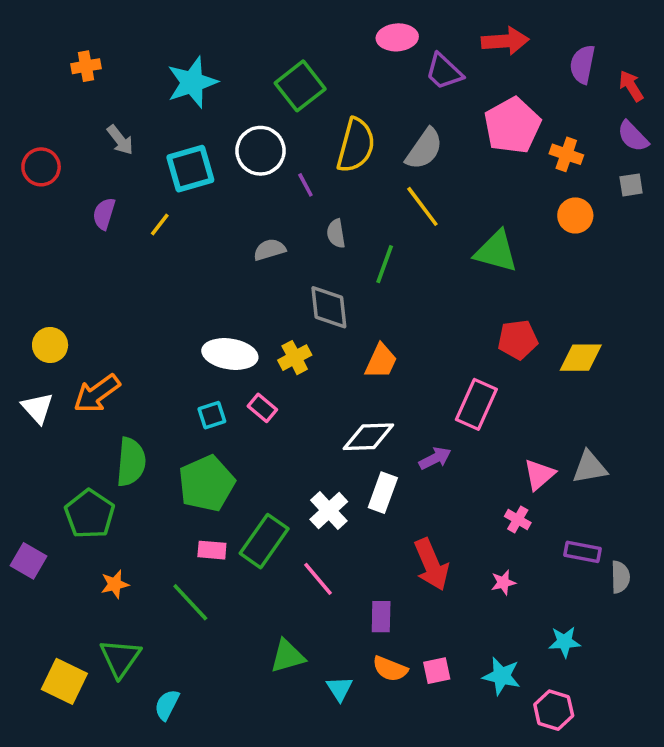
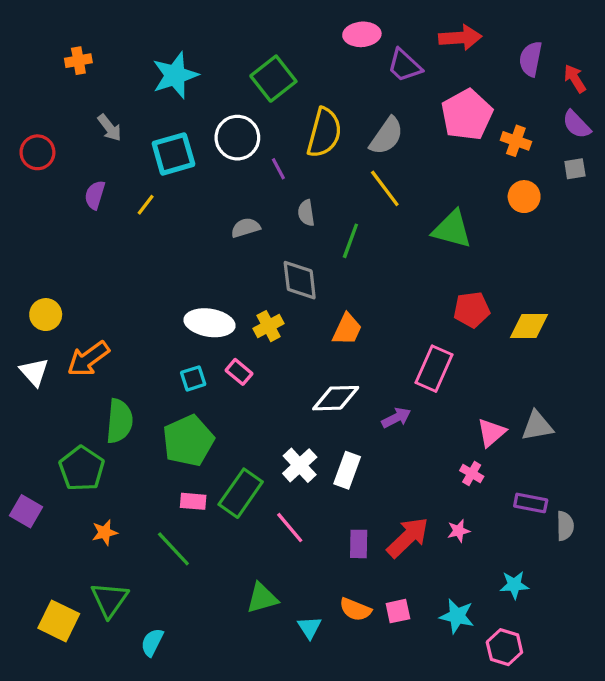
white rectangle: (383, 493) -> (347, 470), moved
red arrow: (431, 564) -> (408, 537), moved, turned -111
purple rectangle: (381, 617) -> (359, 544), moved

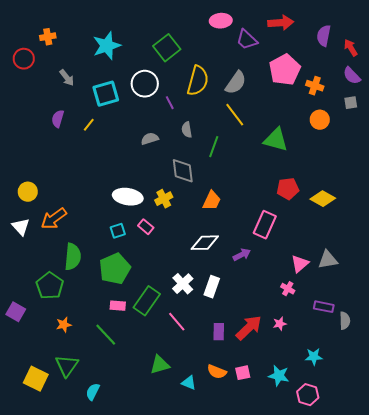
red circle: (37, 152) -> (24, 59), moved
yellow diamond: (529, 326) -> (323, 199), turned 30
cyan triangle: (309, 627) -> (189, 383), turned -35

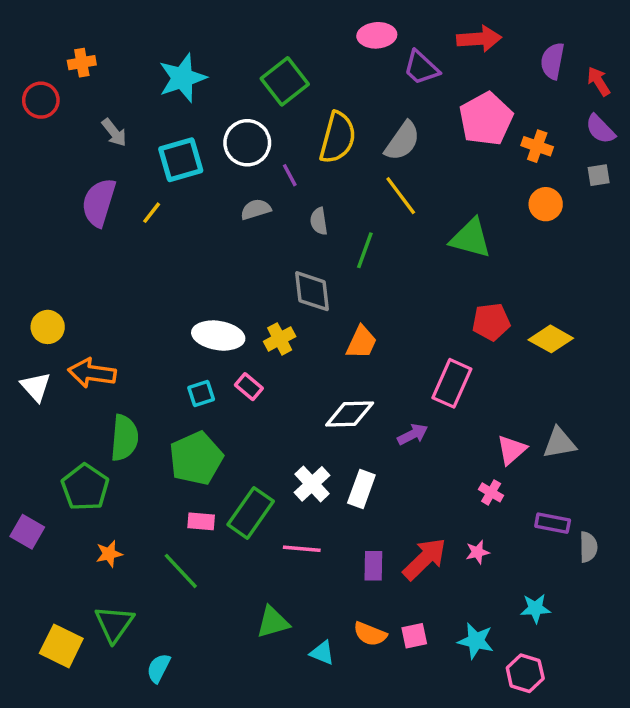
purple semicircle: (58, 119) -> (99, 202), size x1.6
gray semicircle: (150, 139) -> (256, 209), moved
orange arrow: (54, 219) -> (92, 373), turned 44
pink line: (177, 322) -> (302, 549), turned -45

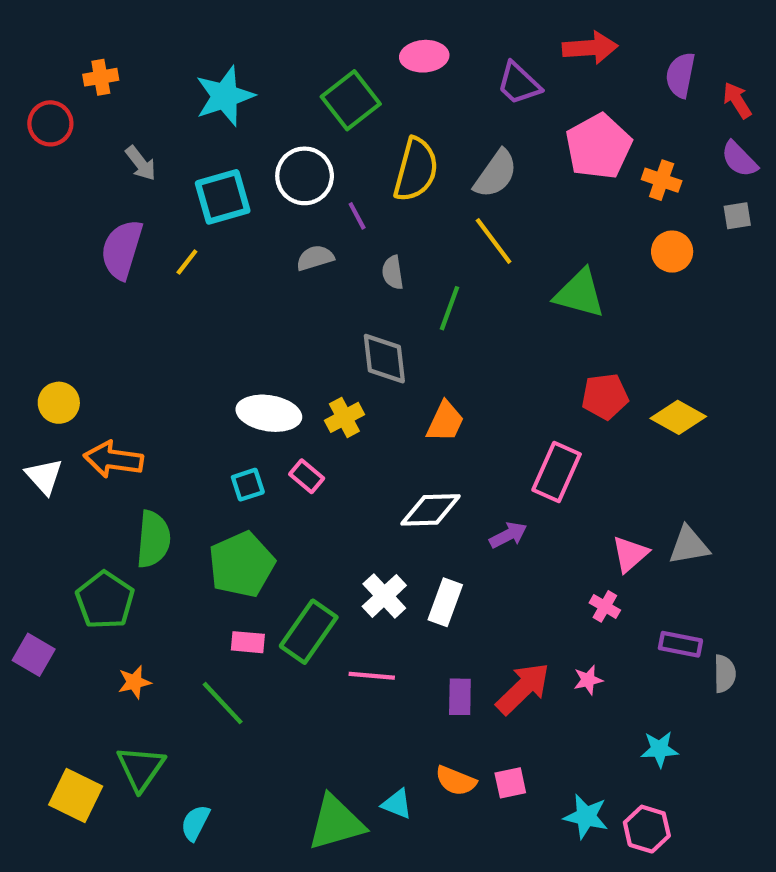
pink ellipse: (377, 35) -> (424, 56), moved
green triangle: (273, 622) -> (336, 823), moved, size x1.4
cyan star: (476, 641) -> (586, 816), moved

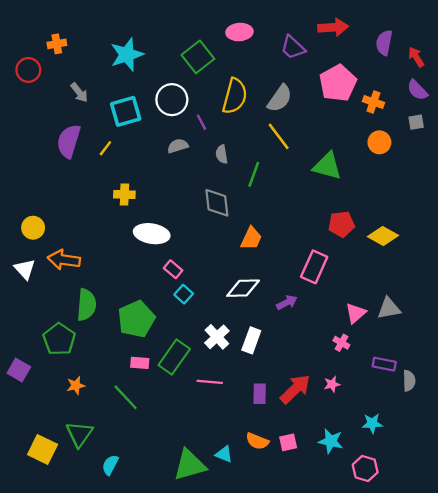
yellow cross: (344, 417) -> (124, 195), moved, turned 30
cyan square: (248, 485) -> (184, 294), moved, turned -30
cyan star: (586, 816) -> (331, 441), moved

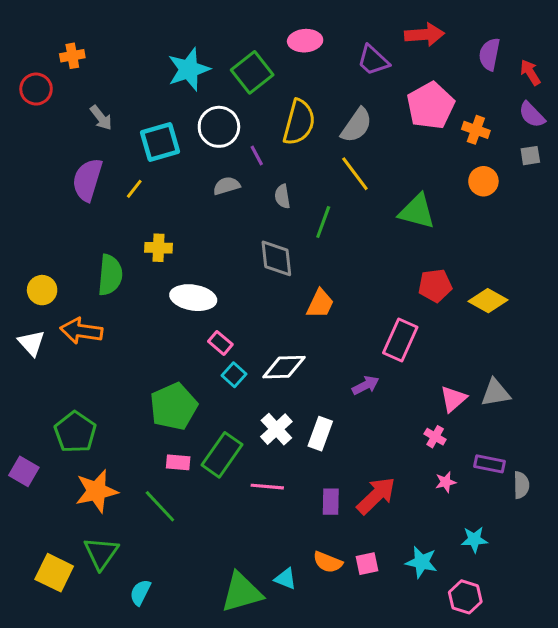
cyan star: (127, 55) -> (189, 69), moved
white diamond: (243, 288) -> (284, 367), moved
green semicircle: (86, 305) -> (110, 275), moved
pink star: (332, 384) -> (446, 482), moved
orange star: (76, 385) -> (96, 491), size x1.8

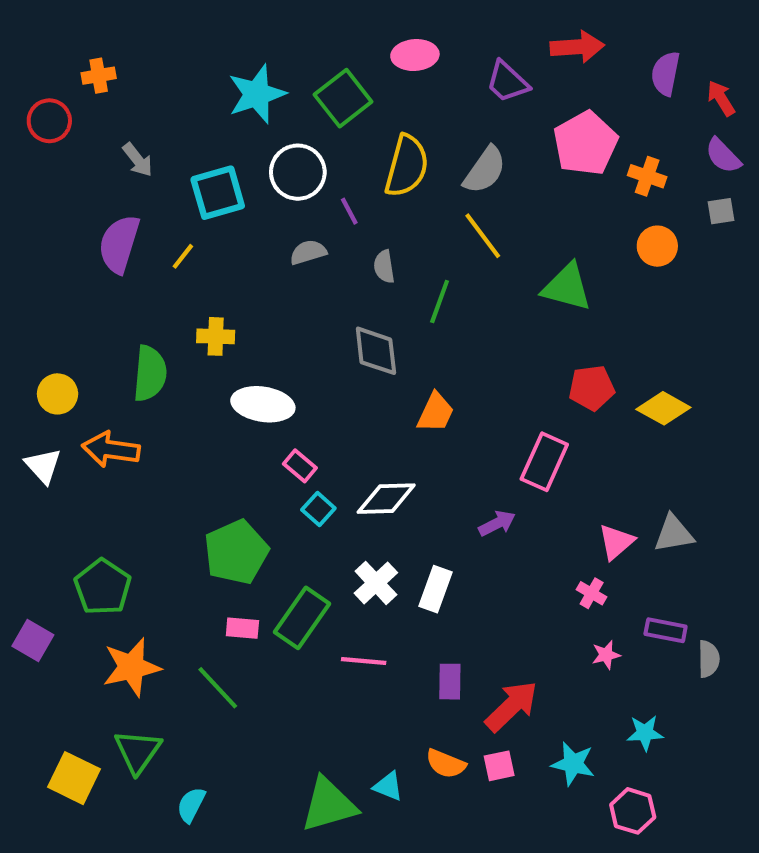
red arrow: (376, 496) -> (511, 706), moved

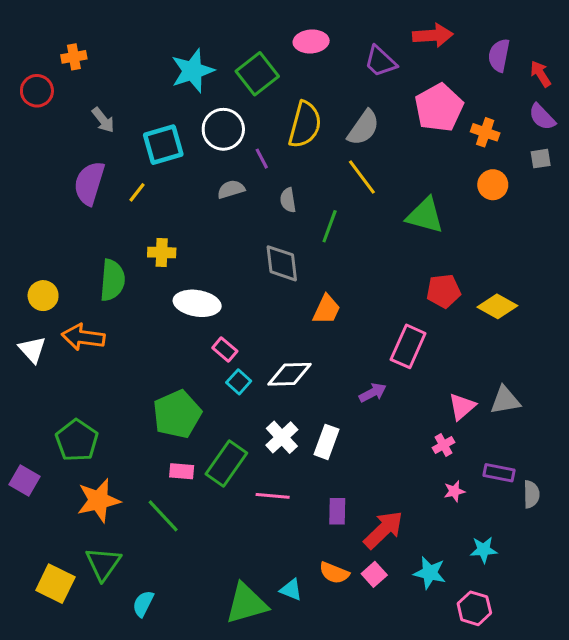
pink cross: (592, 593) -> (444, 445), turned 30
pink square: (499, 766) -> (374, 574), turned -30

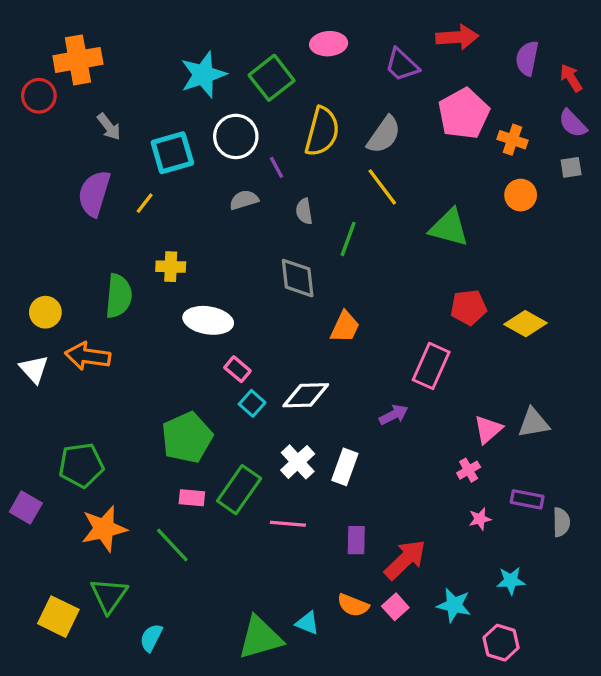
orange cross: (74, 57) -> (78, 60), size x1.8
green pentagon: (77, 440) -> (81, 465), turned 30

